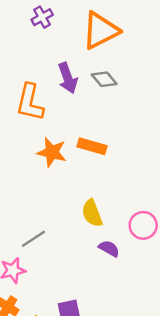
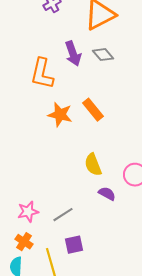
orange rectangle: (92, 146) -> (93, 110), turned 35
gray line: (34, 239) -> (63, 215), moved

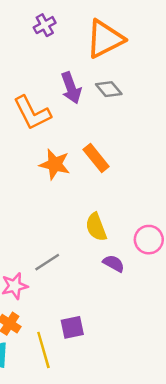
orange L-shape: (42, 74) -> (32, 113), turned -40
gray line: (63, 215) -> (47, 262), moved

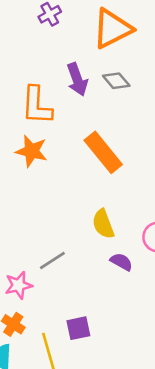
orange L-shape: (32, 113) -> (37, 105), turned 30
orange rectangle: (96, 158) -> (103, 152), size x1.4
orange star: (55, 164) -> (32, 151), moved

